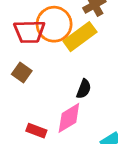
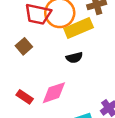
black semicircle: (84, 89) -> (74, 58), moved, turned 42

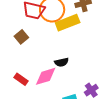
black semicircle: (74, 58) -> (62, 62), moved

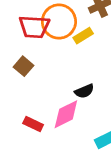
yellow rectangle: (68, 23) -> (83, 36), size x0.6

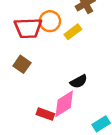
orange circle: (59, 22) -> (50, 21), size x0.7
red rectangle: (33, 124) -> (45, 114), moved

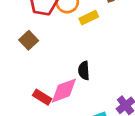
black semicircle: (79, 82) -> (84, 71), turned 102

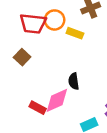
yellow rectangle: (89, 18) -> (75, 33), turned 49

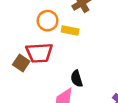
red trapezoid: (33, 24) -> (39, 53), moved

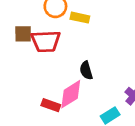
brown square: (21, 63) -> (23, 34), moved, turned -35

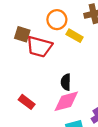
pink diamond: (71, 94) -> (66, 101), moved

